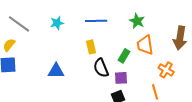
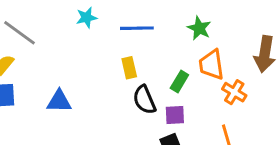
cyan star: (57, 23) -> (87, 18), moved
orange cross: (166, 70) -> (234, 92), moved
blue triangle: (56, 71) -> (59, 101), moved

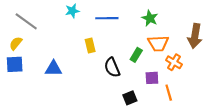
orange trapezoid: (211, 65) -> (158, 43), turned -85
yellow rectangle: (129, 68) -> (90, 45), moved
purple square: (175, 115) -> (152, 78), moved

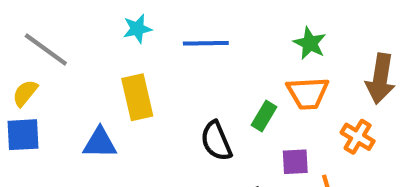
green star: (150, 18) -> (310, 43), moved
yellow rectangle: (90, 45) -> (137, 97), moved, size x1.5
orange cross: (174, 62) -> (358, 137), moved

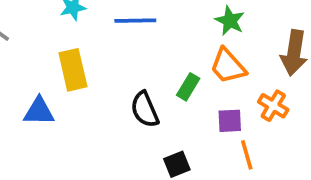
orange trapezoid: (308, 93) -> (228, 66), turned 51
purple square: (295, 162) -> (230, 121), moved

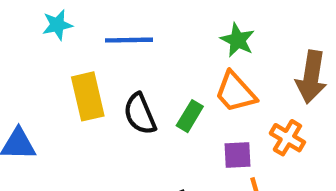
yellow rectangle: (73, 70) -> (88, 96), moved
black semicircle: (145, 109) -> (140, 114), moved

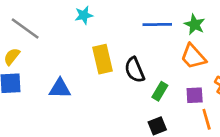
blue line: (129, 40) -> (157, 24), moved
green rectangle: (190, 116) -> (160, 91), moved

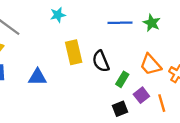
orange trapezoid: (193, 57) -> (151, 65), moved
purple square: (195, 95) -> (141, 95), moved, turned -35

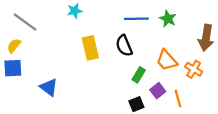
black semicircle: (101, 61) -> (124, 46), moved
blue triangle: (37, 77) -> (49, 87), moved, turned 36

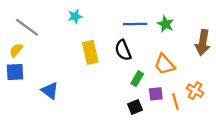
orange cross: (194, 69) -> (195, 91), moved
purple square: (158, 91) -> (156, 94), turned 32

